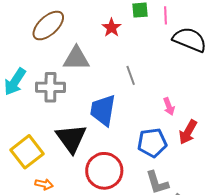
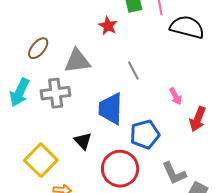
brown ellipse: (48, 26) -> (38, 48), moved, size x0.7
black triangle: (71, 138) -> (83, 141), size x0.6
blue pentagon: (152, 143) -> (145, 134), moved

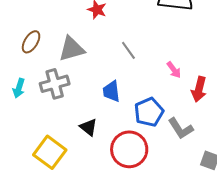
cyan arrow: (20, 92) -> (19, 88), size x0.7
blue trapezoid: (111, 109) -> (111, 91), size x0.7
gray L-shape: (174, 173) -> (181, 128), moved

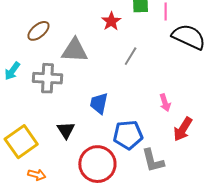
gray line: (128, 50) -> (131, 56), moved, turned 48

